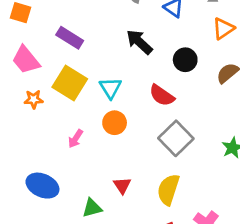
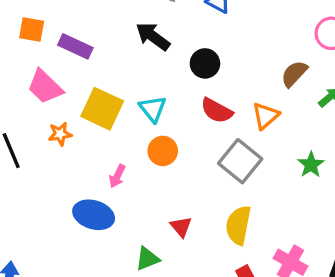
orange triangle: (223, 29) -> (265, 116), moved
purple rectangle: (70, 38) -> (75, 46), moved
black arrow: (139, 42) -> (153, 36), moved
black circle: (185, 60) -> (205, 63), moved
blue ellipse: (42, 186) -> (94, 215), moved

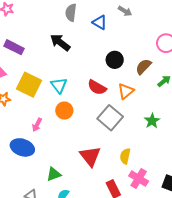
black circle: (205, 63) -> (115, 60), moved
yellow semicircle: (238, 225) -> (125, 156), moved, size x0.7
red triangle: (181, 227) -> (90, 156), moved, size x1.6

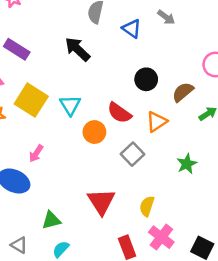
orange circle: (64, 111) -> (94, 132), moved
gray square: (110, 118) -> (133, 154), size x0.7

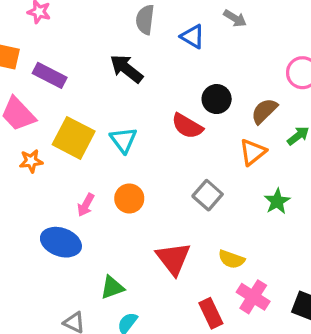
red semicircle: (119, 113) -> (187, 126), moved
orange triangle: (157, 122) -> (253, 152), moved
orange circle: (94, 132) -> (129, 198), moved
yellow semicircle: (147, 206) -> (231, 259), turned -84

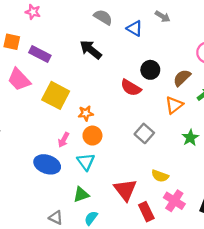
gray semicircle: (145, 20) -> (103, 17), turned 114
cyan triangle: (123, 140) -> (86, 162), moved
orange star: (31, 161) -> (86, 113), moved
red triangle: (173, 258) -> (125, 190), moved

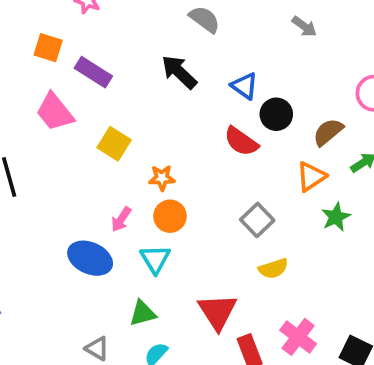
blue triangle: (135, 28) -> (244, 86), moved
yellow square: (56, 95) -> (114, 144), size x0.7
green star: (190, 138) -> (336, 217), moved
yellow semicircle: (160, 176) -> (273, 269), moved, turned -42

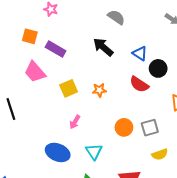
yellow square: (114, 144) -> (69, 88), turned 36
orange star: (162, 178) -> (99, 90), moved
orange circle: (170, 216) -> (124, 127), moved
pink arrow: (121, 219) -> (75, 122), moved
gray square: (257, 220) -> (150, 128), turned 30

